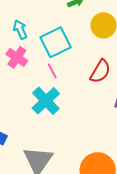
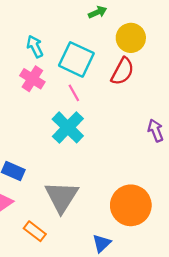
cyan square: (56, 42) -> (76, 59), turned -36
red semicircle: (100, 71) -> (122, 71), moved

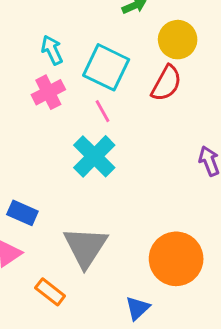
pink cross: (32, 79) -> (48, 92), turned 30

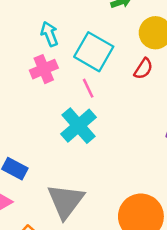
red semicircle: (166, 83) -> (143, 69), size x0.7

